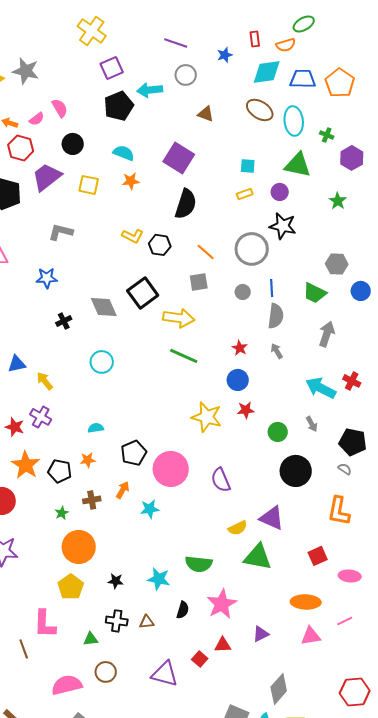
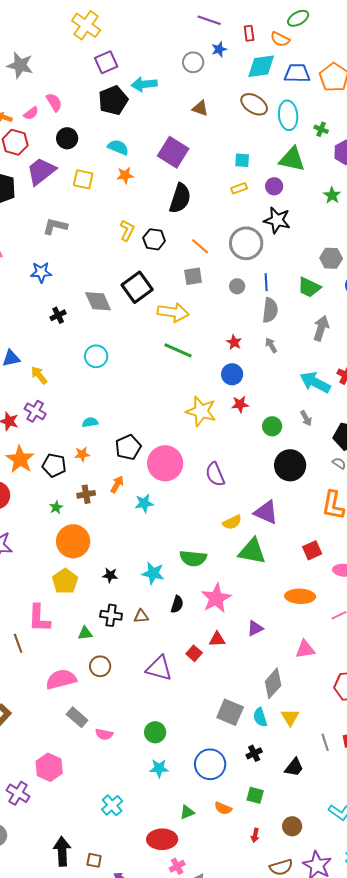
purple line: (176, 43) -> (209, 20), moved
orange semicircle: (286, 45) -> (280, 39), turned 42
gray circle: (186, 75) -> (193, 62), moved
yellow L-shape: (133, 236) -> (127, 230), turned -90
pink triangle: (311, 636) -> (305, 649), moved

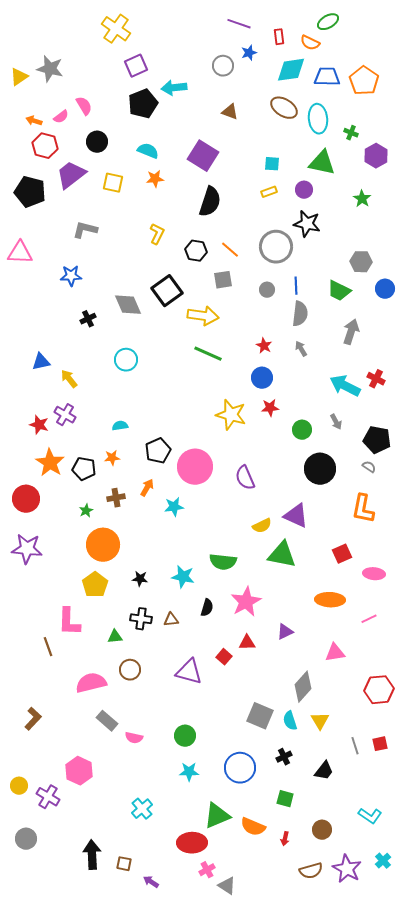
black hexagon: (154, 239) -> (196, 251), moved
orange semicircle: (223, 808) -> (253, 827), moved, size x1.4
green triangle: (187, 812) -> (217, 816), size x1.8

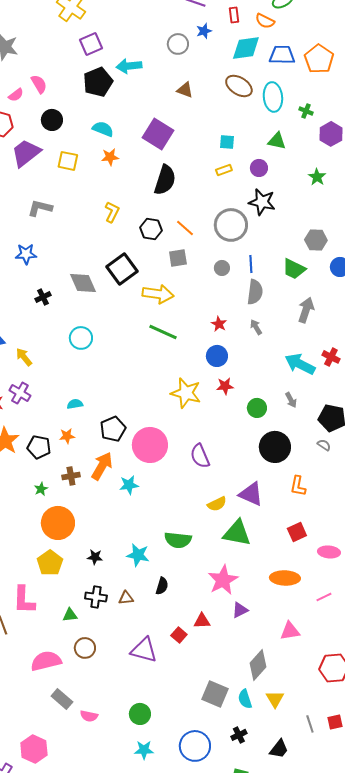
green triangle: (322, 163) -> (277, 141), size x0.7
orange arrow: (147, 488) -> (102, 466), size x1.6
orange L-shape: (363, 509) -> (298, 486), moved, size x0.7
pink star: (246, 602) -> (223, 580), moved

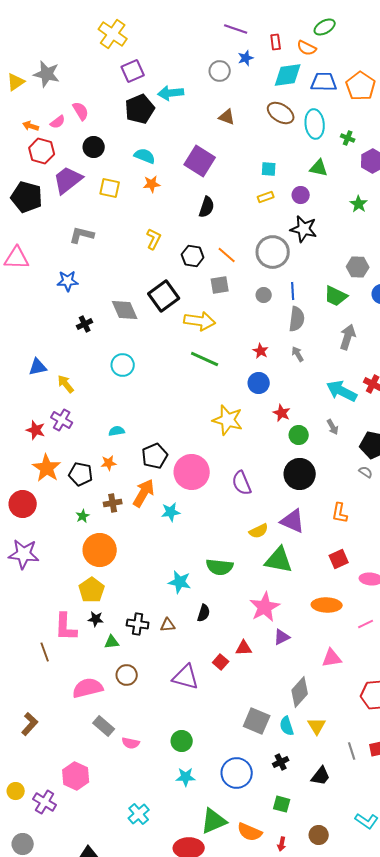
black semicircle: (165, 180) -> (207, 207), size x0.7
red star: (225, 386) -> (282, 413), moved, turned 30
black circle: (275, 447) -> (300, 474), moved
black star: (95, 557) -> (96, 619), moved

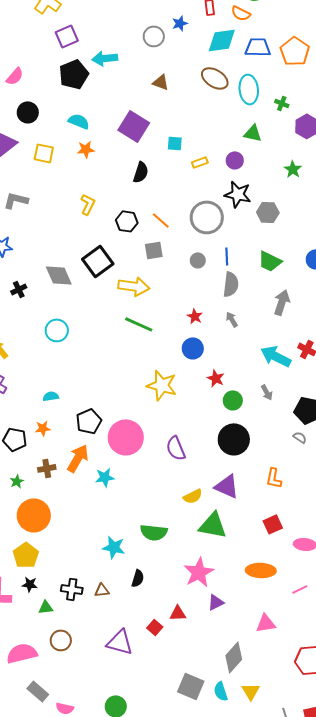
pink semicircle: (81, 111) -> (15, 76), turned 72
cyan square: (269, 169) -> (175, 143), moved
gray hexagon: (358, 267) -> (268, 212), moved

